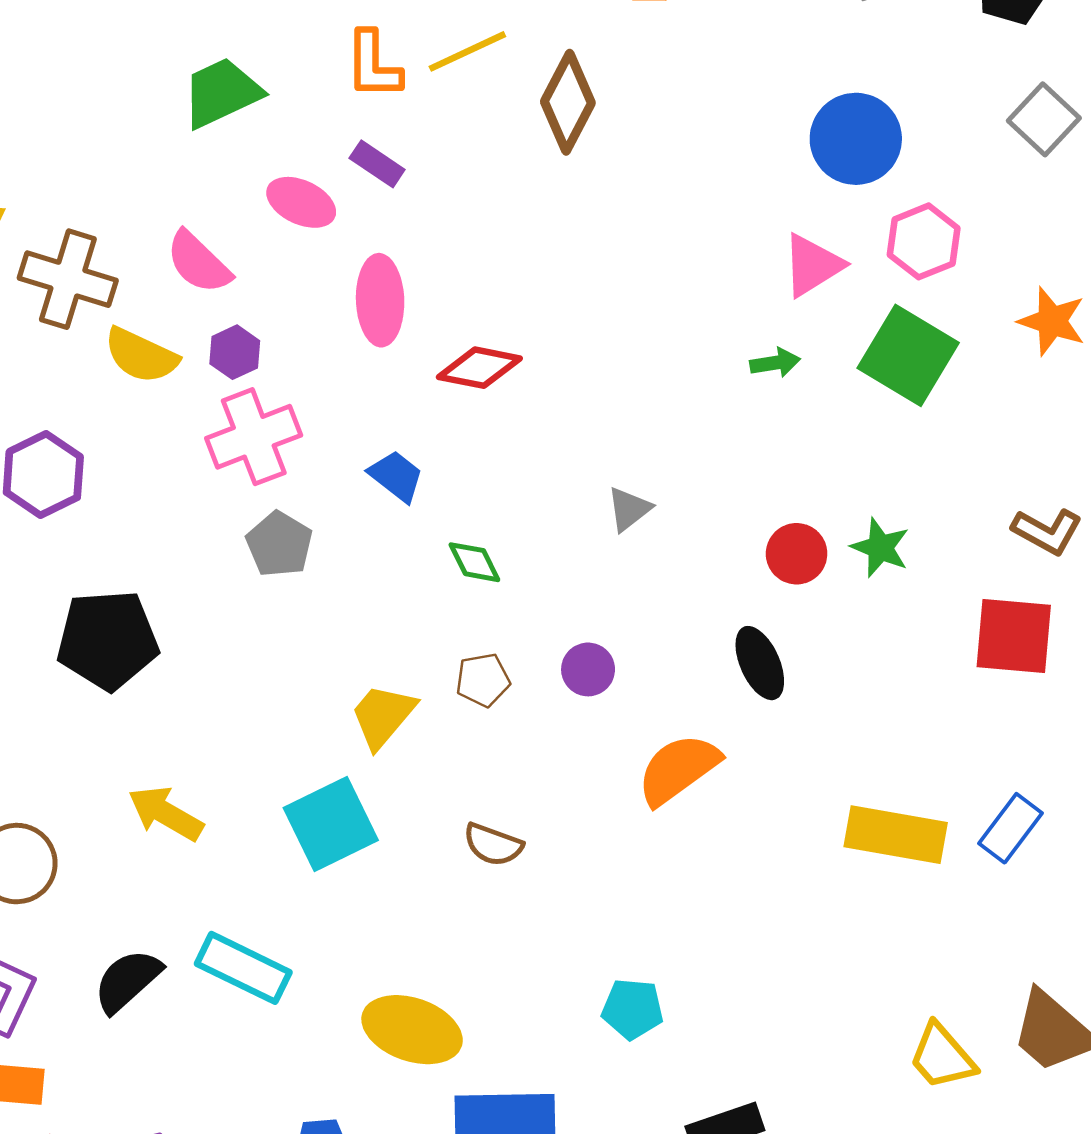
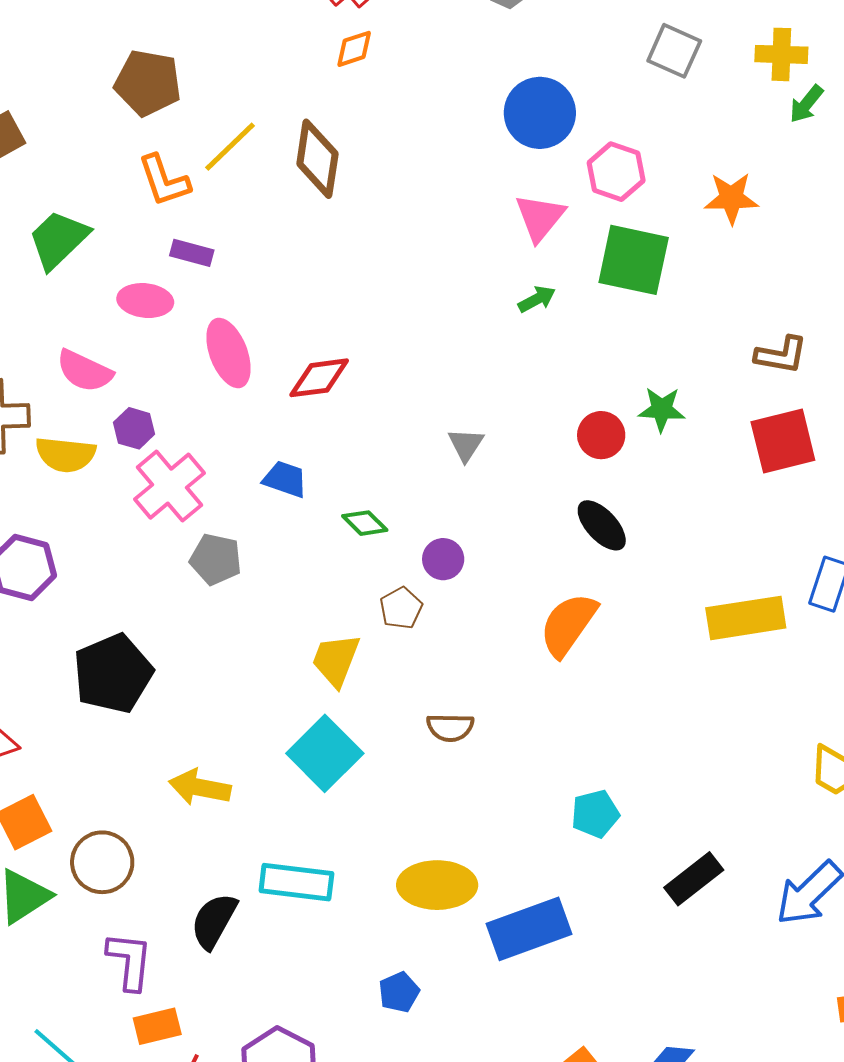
purple circle: (588, 669) -> (443, 559), moved

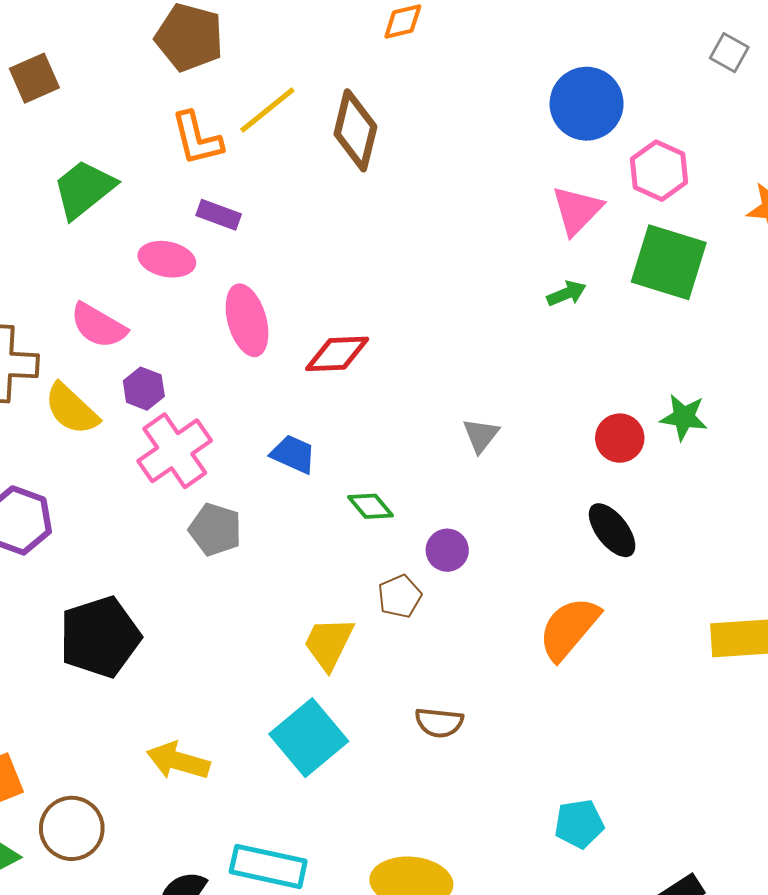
gray square: (674, 51) -> (729, 53), size x0.7
yellow semicircle: (66, 454) -> (71, 409), turned 32

